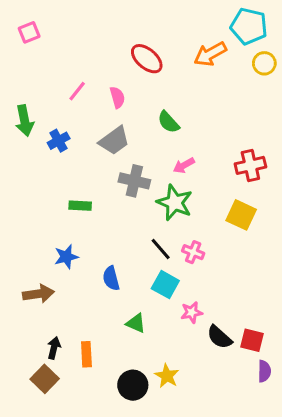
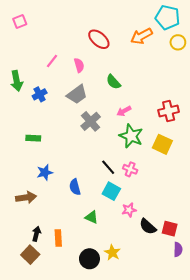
gray cross: (134, 181) -> (91, 121), turned 36
green star: (175, 203) -> (131, 136), moved
green rectangle: (80, 206) -> (33, 138), moved

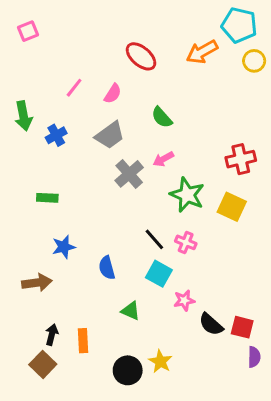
pink semicircle: (79, 65) -> (113, 94), turned 48
pink arrow: (124, 111) -> (163, 159), moved

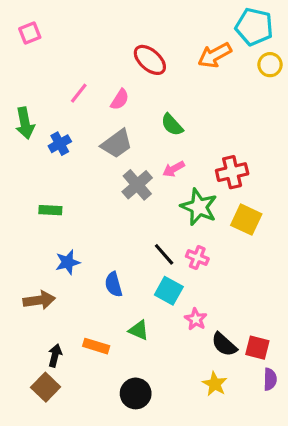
red cross: (241, 159) -> (232, 172), moved
pink star: (184, 300) -> (196, 319), turned -30
orange rectangle: (83, 341) -> (96, 346), moved, turned -70
yellow star: (160, 361) -> (215, 384), moved

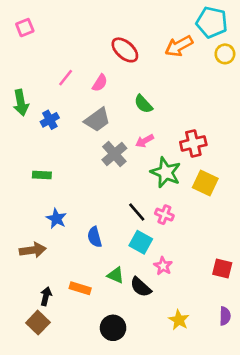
blue star: (68, 262) -> (56, 219), turned -30
black semicircle: (224, 344) -> (141, 287), moved
red square: (257, 348) -> (222, 269), moved

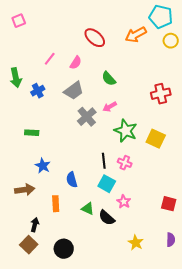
red cross: (193, 143) -> (161, 94), moved
black line: (137, 212) -> (104, 161), turned 35
orange rectangle: (80, 288) -> (56, 204), moved, turned 70
black circle: (113, 328) -> (64, 249), moved

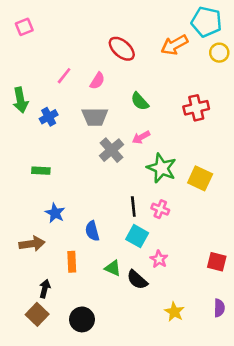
gray trapezoid: (74, 91) -> (95, 117), turned 35
red cross: (161, 94) -> (196, 108), moved

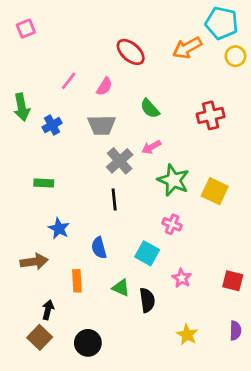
black line: (133, 207) -> (114, 200), moved
pink star: (159, 259) -> (182, 278), moved
black semicircle: (137, 280) -> (147, 300), turned -140

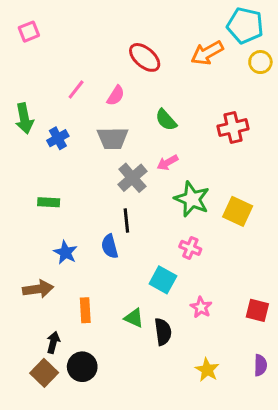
blue semicircle: (99, 248) -> (110, 246), moved
black circle: (88, 343) -> (82, 367), moved

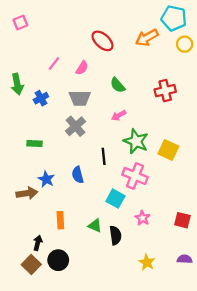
gray cross: (132, 178) -> (76, 126), moved
black line: (126, 220) -> (104, 156), moved
pink cross: (190, 248) -> (135, 176), size x1.6
brown arrow: (38, 289) -> (27, 193), moved
purple semicircle: (260, 365) -> (185, 259), turned -88

